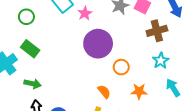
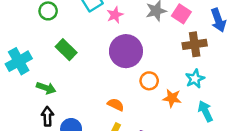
green rectangle: (30, 49) -> (66, 50), moved
orange star: (139, 91) -> (172, 98), moved
orange semicircle: (104, 92) -> (116, 105), moved, turned -32

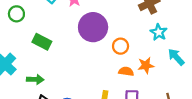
orange star: (172, 98) -> (146, 65), moved
orange semicircle: (116, 105) -> (126, 71), moved

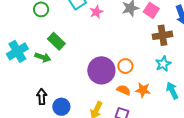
purple circle: (93, 27) -> (101, 70), moved
green arrow: (35, 79) -> (43, 57), moved

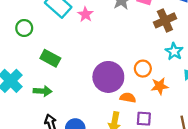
green arrow: (43, 57) -> (43, 91), moved
orange circle: (125, 66) -> (143, 69), moved
orange semicircle: (124, 90) -> (128, 98), moved

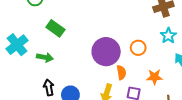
orange star: (160, 86) -> (154, 77), moved
orange semicircle: (128, 98) -> (121, 72), turned 64

